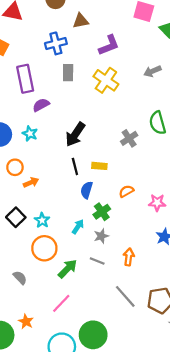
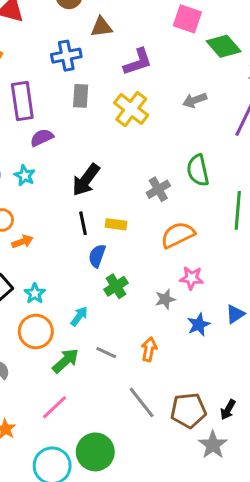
orange semicircle: (126, 191) -> (178, 235), moved, size x1.6
cyan arrow: (78, 227) -> (79, 316), moved
gray star: (101, 236) -> (165, 299), moved

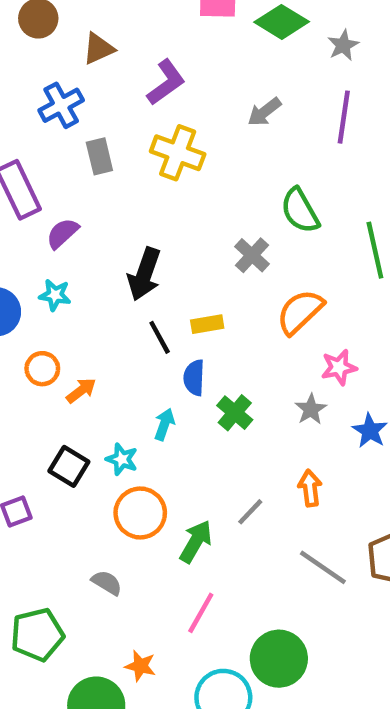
cyan arrow: (79, 316) -> (164, 424), moved
gray line: (106, 353) -> (250, 512), turned -54

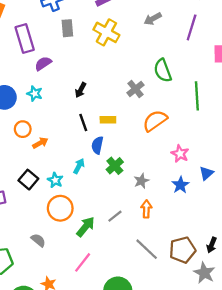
black arrow: (144, 274) -> (81, 90), size x0.6
pink star: (339, 367) -> (180, 154), moved, turned 30
gray star: (311, 409) -> (141, 181), moved

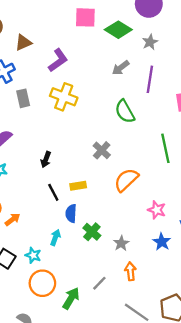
gray arrow: (153, 19) -> (121, 68), moved
green semicircle: (163, 70) -> (125, 111), moved

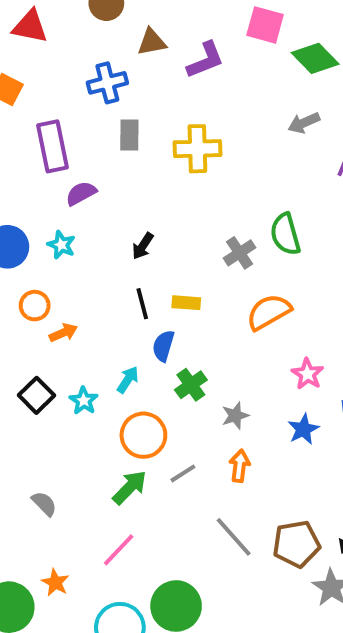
purple L-shape: (58, 60) -> (205, 60), moved
yellow cross: (64, 97) -> (197, 149), turned -36
green semicircle: (125, 111) -> (285, 234), moved
orange circle: (42, 283) -> (143, 435), moved

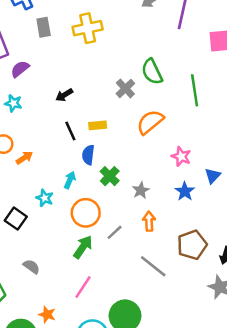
black arrow: (143, 246) -> (64, 95), turned 36
black square: (36, 395) -> (16, 219), moved
brown pentagon: (296, 544) -> (192, 245), moved

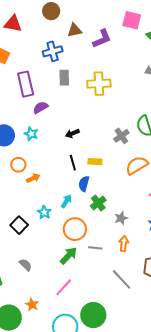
gray line: (115, 232) -> (95, 248), turned 40

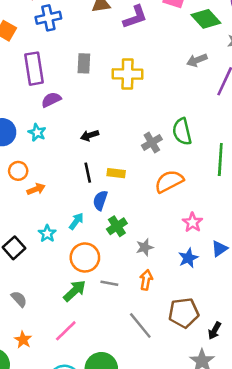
blue cross: (53, 51) -> (48, 18), moved
orange star: (32, 305) -> (23, 340), moved

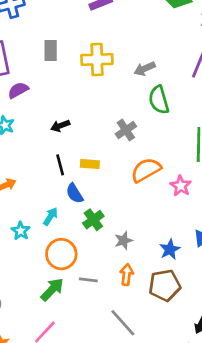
gray arrow: (197, 60) -> (145, 69), moved
green semicircle: (182, 132) -> (159, 100), moved
blue semicircle: (100, 200) -> (75, 193), turned -48
pink star: (192, 222) -> (181, 186), moved
brown pentagon: (184, 313) -> (165, 285), moved

